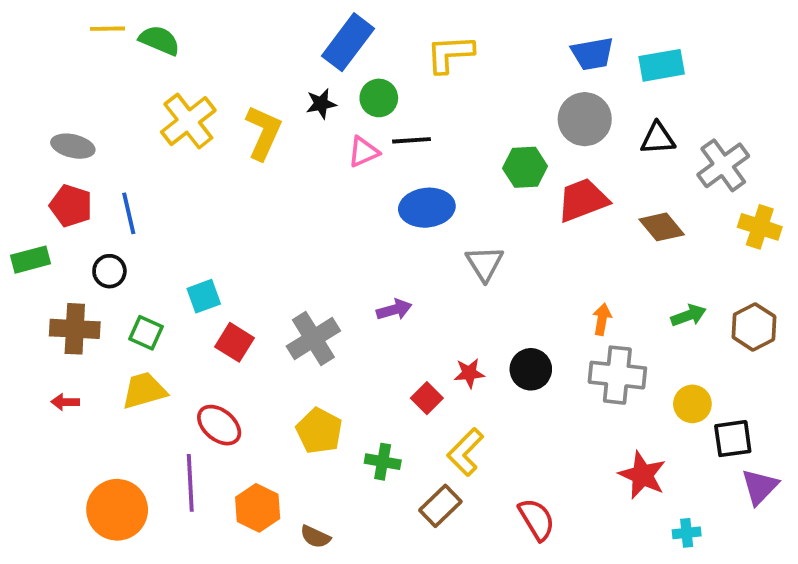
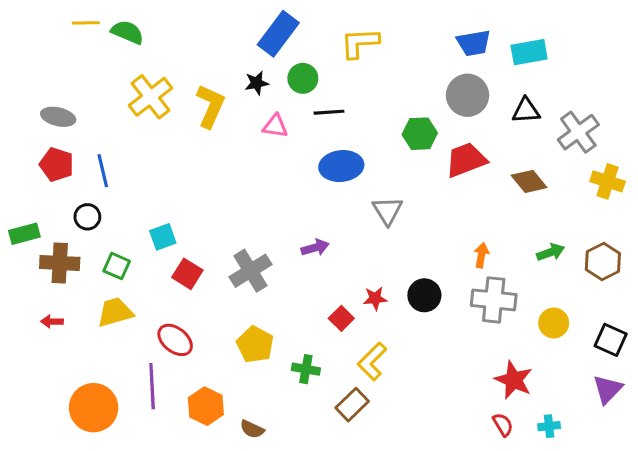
pink triangle: (363, 152) -> (275, 126), moved, turned 32
green rectangle: (31, 260) -> (24, 234), moved
black square: (733, 439) -> (611, 340), moved, turned 32
red semicircle: (537, 519) -> (503, 425), moved, size x0.7

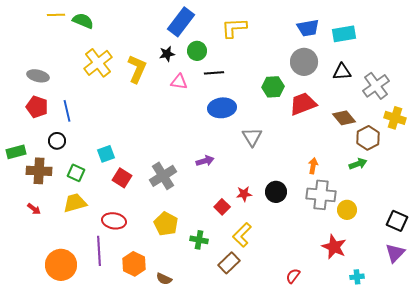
brown hexagon: (603, 261) -> (368, 138), moved
red arrow: (52, 321) -> (34, 209), turned -144
yellow circle: (554, 323) -> (347, 210), moved
red ellipse: (175, 340) -> (114, 221), turned -30
red semicircle: (503, 425) -> (293, 276), moved, turned -112

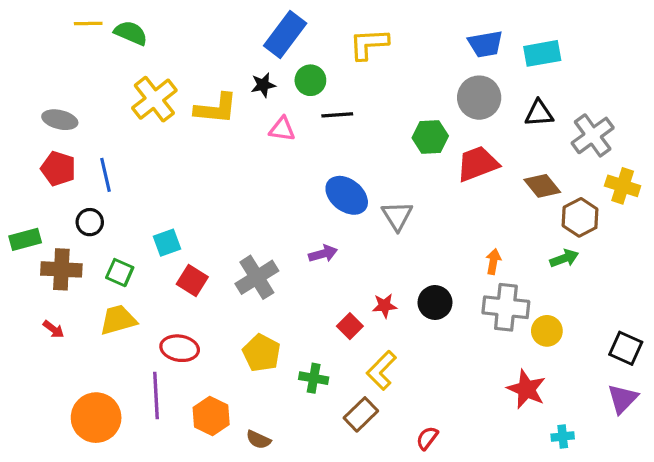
yellow L-shape: (137, 69) -> (216, 109), turned 72
blue ellipse: (222, 108) -> (347, 195), moved, turned 44
red semicircle: (293, 276) -> (427, 438), moved

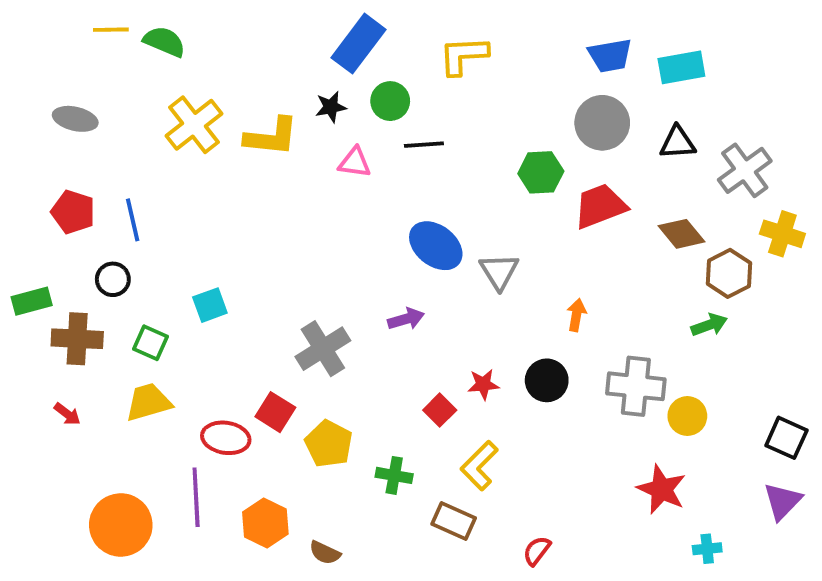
gray ellipse: (60, 120) -> (75, 119), moved
orange arrow: (493, 262) -> (576, 315), moved
red square: (192, 280) -> (275, 412), moved
brown rectangle: (361, 414) -> (454, 521), turned 68

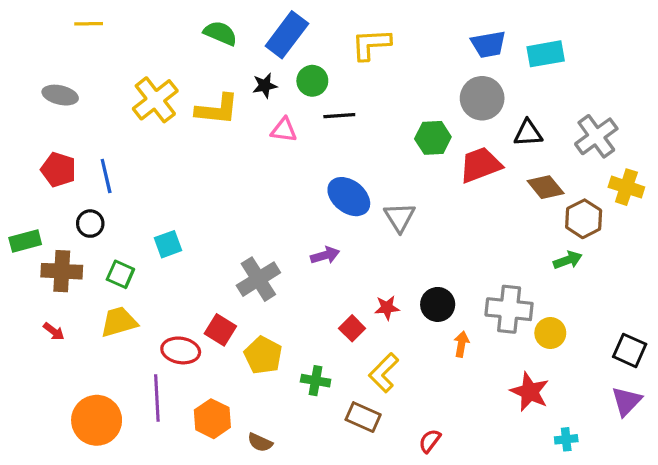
green semicircle: (164, 42) -> (220, 33), moved
black triangle: (677, 143) -> (528, 133), moved
orange arrow: (576, 315) -> (461, 344), moved

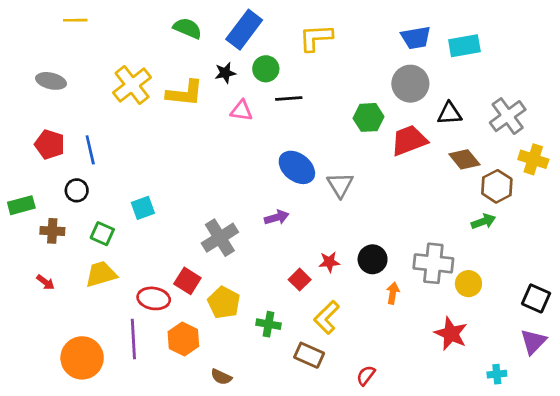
brown cross: (62, 271) -> (52, 231), size x0.7
orange hexagon: (212, 419) -> (183, 339), moved
cyan cross: (566, 439) -> (497, 374), moved

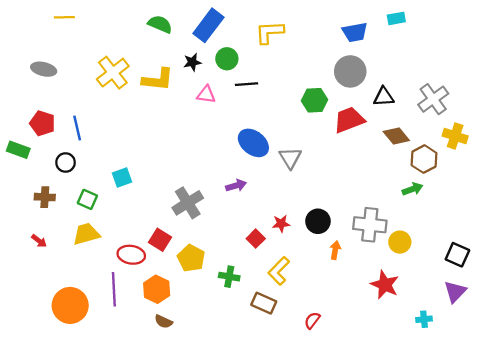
cyan rectangle: (464, 46) -> (396, 18), moved, size x0.7
green rectangle: (21, 205) -> (18, 150), moved, turned 35
brown semicircle: (221, 377) -> (164, 322), moved

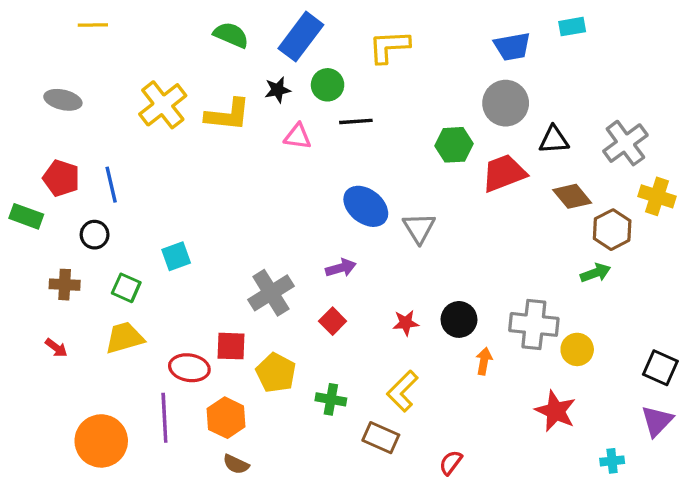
red square: (256, 239) -> (333, 321), moved
red square: (160, 240) -> (231, 346), turned -30

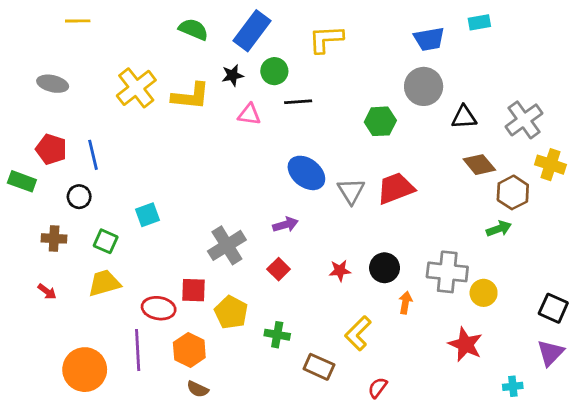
red trapezoid: (504, 173) -> (396, 188), moved
yellow L-shape: (402, 391) -> (358, 333), moved

